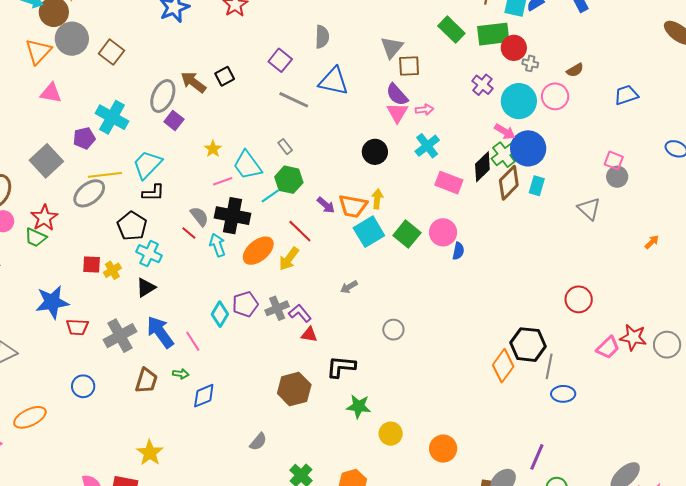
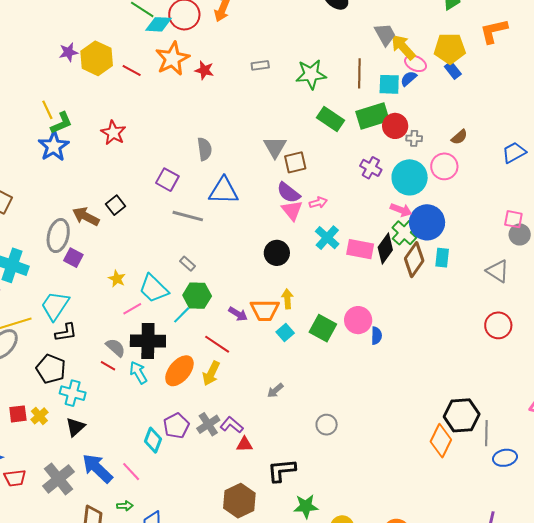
pink rectangle: (449, 183) -> (360, 249), moved
cyan square: (369, 232) -> (285, 333), size x0.6
red circle: (579, 299) -> (498, 325), moved

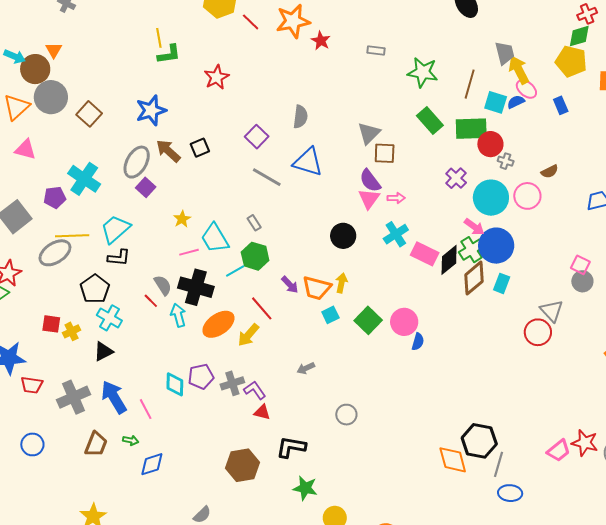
yellow pentagon: (450, 48) -> (571, 61), moved
blue star: (54, 146) -> (151, 110), moved
red circle: (498, 325) -> (538, 332), moved
cyan diamond: (153, 440) -> (175, 384), turned -35
orange diamond: (441, 441) -> (453, 460), turned -56

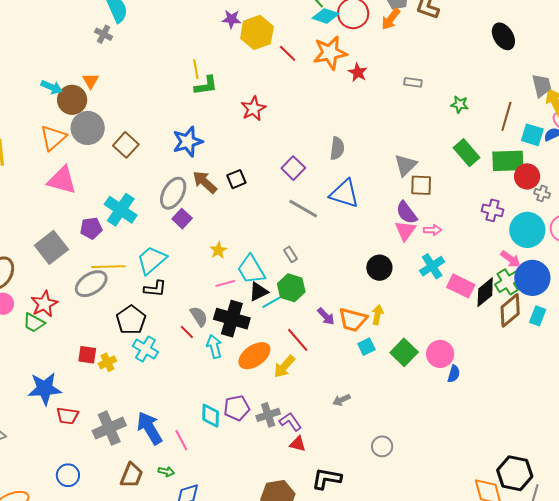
green star: (423, 72) -> (460, 104), size x0.6
pink triangle: (25, 149) -> (62, 180), size x1.4
purple cross: (456, 178) -> (493, 210), turned -30
black triangle: (103, 351) -> (258, 292), moved

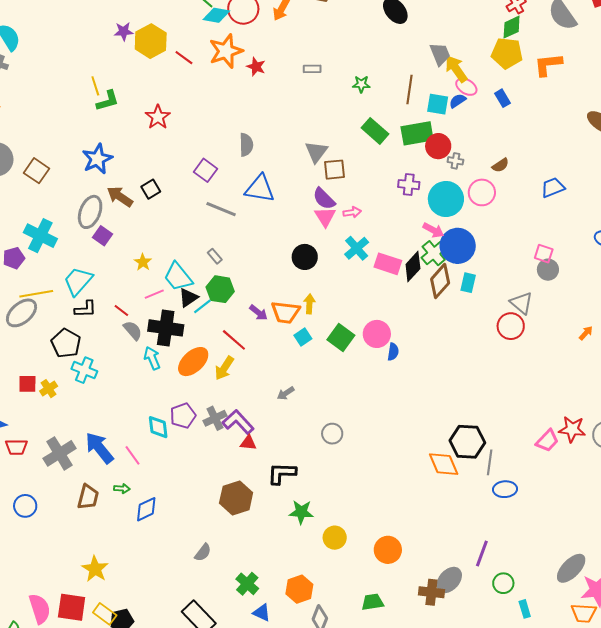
red line: (187, 332) -> (121, 311), moved
purple L-shape: (290, 422) -> (238, 422), size x1.4

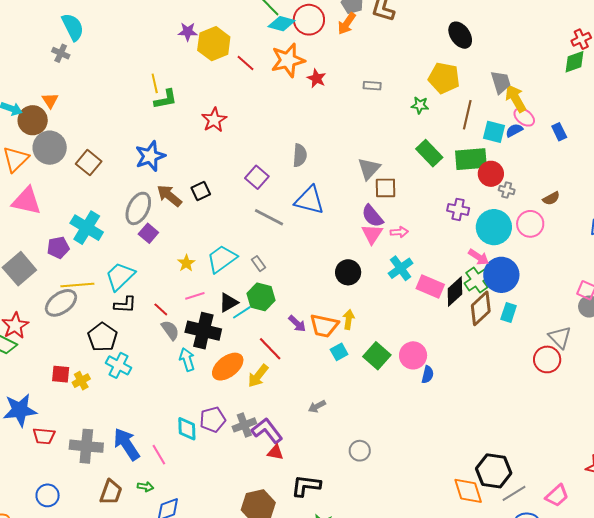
yellow pentagon: (507, 53) -> (444, 78), moved
cyan trapezoid: (178, 277) -> (222, 259), moved, turned 88
pink trapezoid: (547, 441) -> (557, 496), moved
gray cross: (59, 453) -> (86, 446), turned 32
gray line: (490, 462) -> (514, 493), turned 45

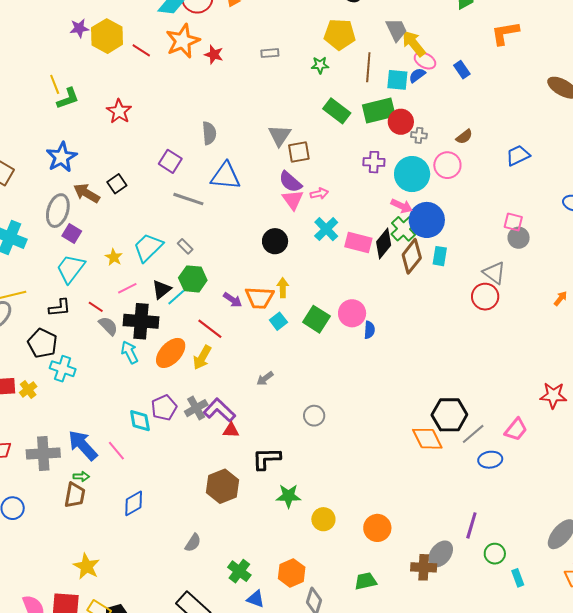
cyan trapezoid: (120, 276) -> (71, 269), moved
green arrow: (145, 487) -> (81, 477), moved

